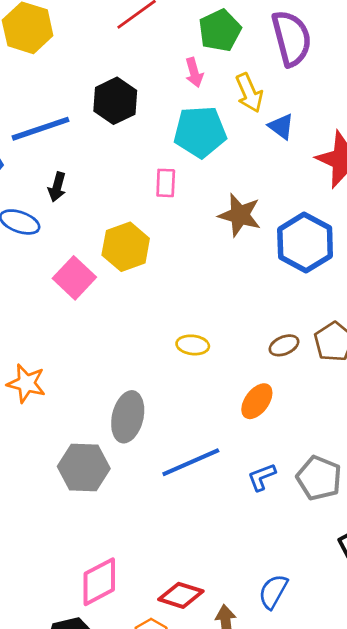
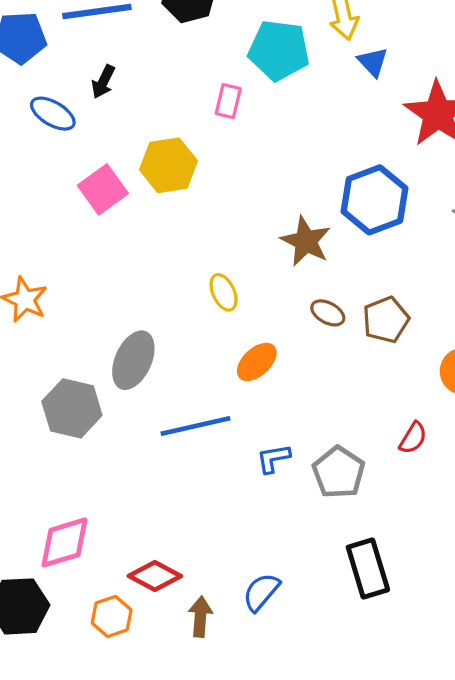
brown star: (240, 215) -> (306, 241), moved
yellow ellipse: (193, 345) -> (224, 292), turned 48
brown ellipse: (284, 345) -> (328, 313), turned 40
orange ellipse: (257, 401) -> (257, 362), moved

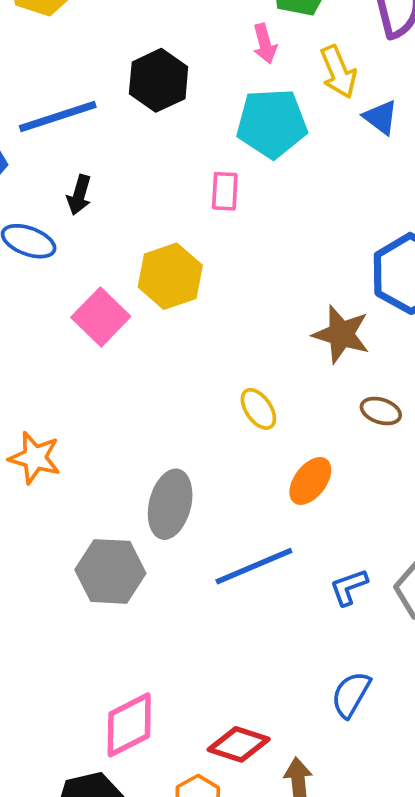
blue semicircle: (261, 592) -> (351, 694), moved

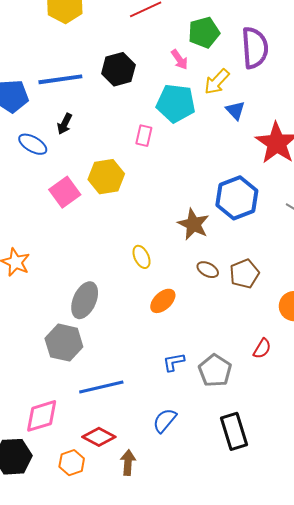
pink arrow: (265, 44) -> (180, 59), turned -30
yellow arrow: (338, 72) -> (217, 82), turned 56
blue line: (254, 566) -> (101, 387), moved
gray hexagon: (110, 571) -> (64, 343), moved

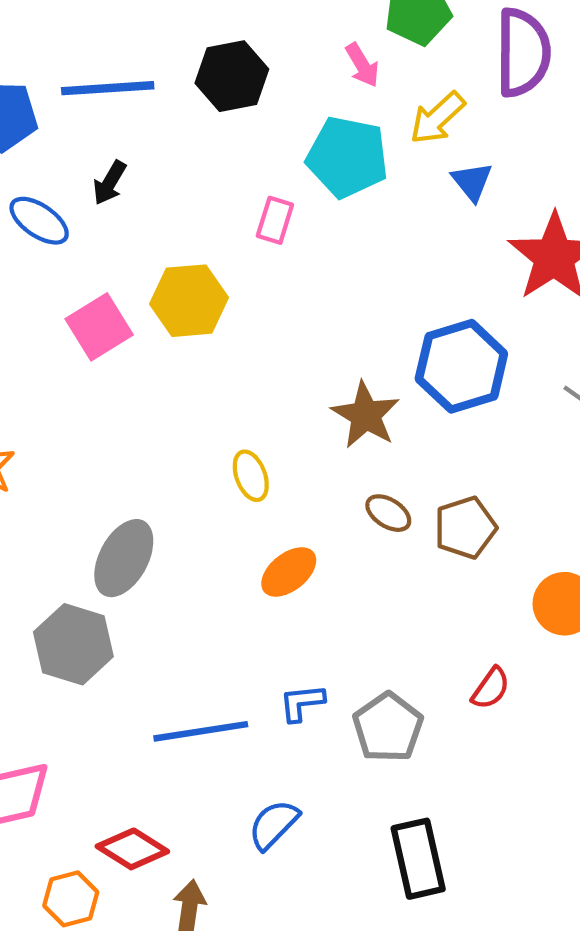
blue line: (101, 387) -> (201, 731), moved

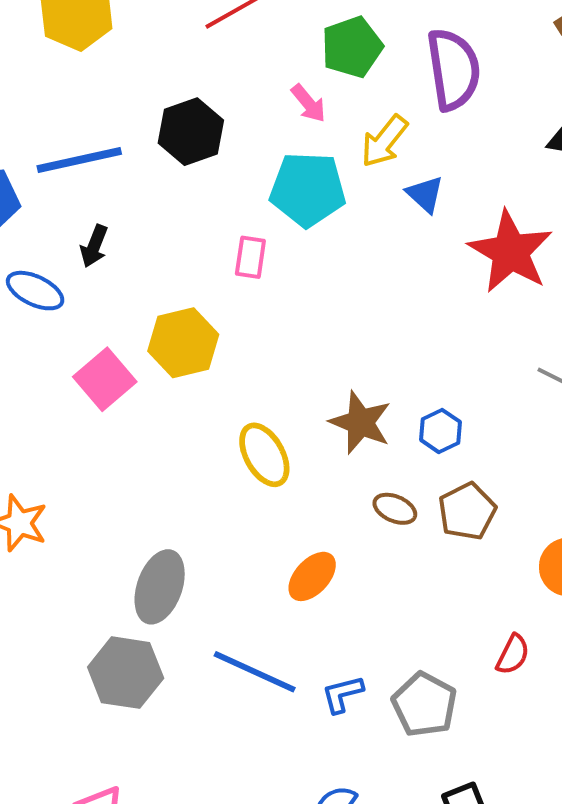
blue hexagon: (461, 366) -> (440, 431), moved, size x0.5
yellow ellipse: (251, 476) -> (264, 455), moved, size x1.4
blue line: (201, 731) -> (255, 672), moved, turned 42

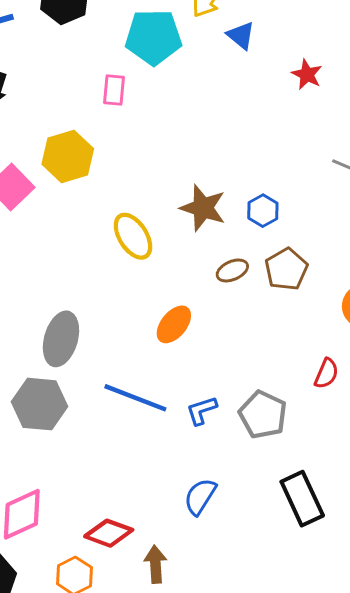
red star: (510, 252) -> (307, 74), size x0.5
brown ellipse: (395, 509) -> (232, 270), turned -44

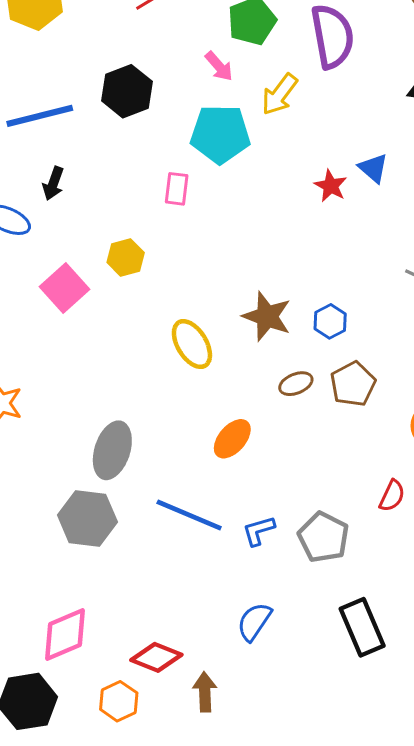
blue triangle: (241, 36) -> (373, 168), moved
red star: (307, 74) -> (331, 186), moved
yellow hexagon: (68, 156) -> (126, 258), size x0.7

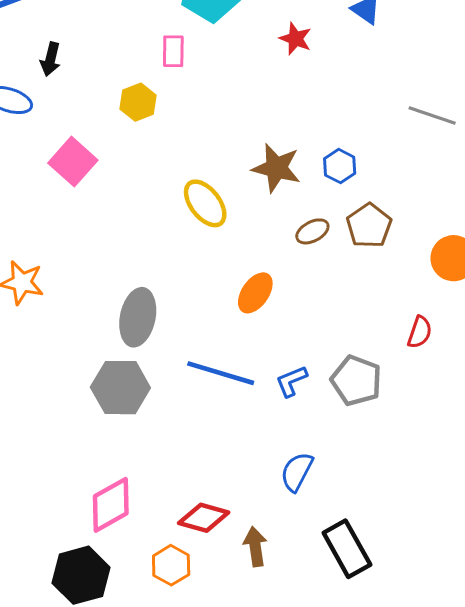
red star: (331, 186) -> (295, 39), moved
yellow hexagon: (126, 258) -> (138, 102), moved
black rectangle: (362, 627) -> (347, 549), moved

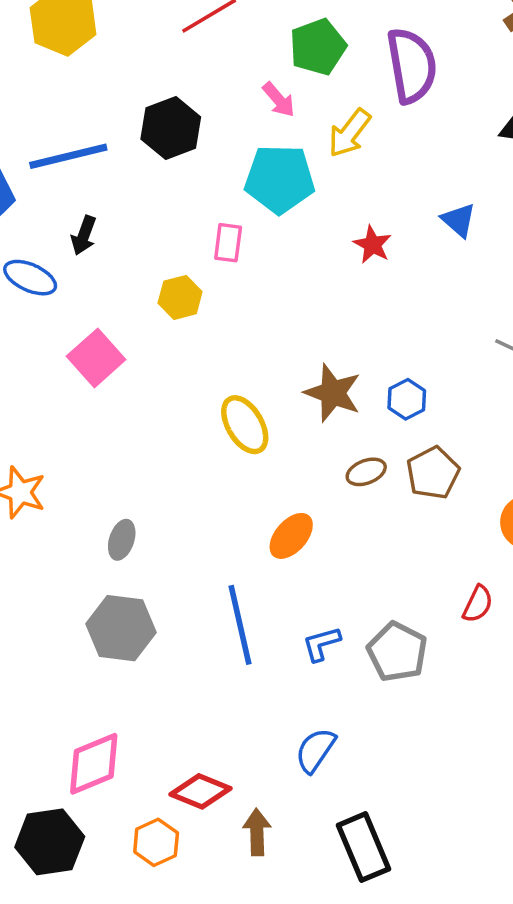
gray ellipse: (138, 317) -> (122, 540), moved, size x0.6
blue line: (221, 373) -> (240, 625), turned 54

